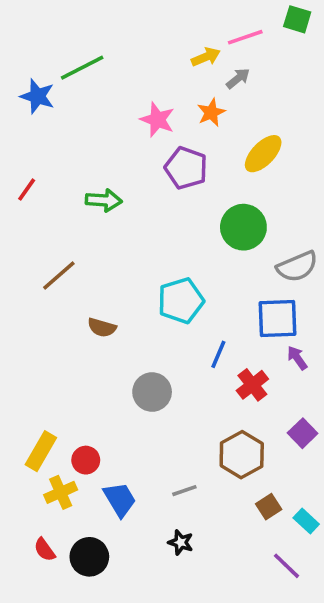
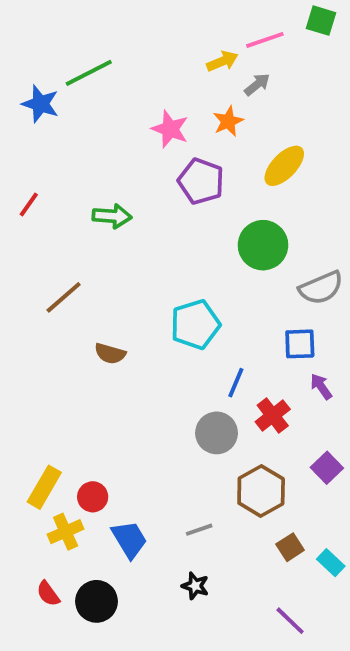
blue square: (277, 319) -> (300, 344), size x0.7
gray circle: (152, 392) -> (217, 433), moved
purple line: (286, 566) -> (290, 621), moved

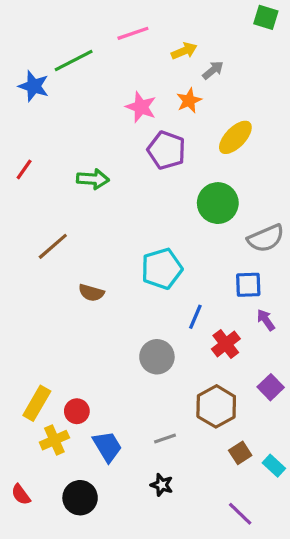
pink line: (265, 40) -> (133, 33), moved
gray circle: (217, 433) -> (157, 357), moved
red semicircle: (48, 594) -> (21, 494), moved

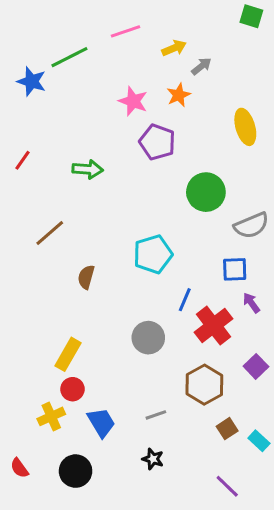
yellow ellipse: (235, 137) -> (245, 127), moved, turned -60
brown semicircle: (91, 293) -> (86, 277), turned 90
red cross: (226, 344) -> (213, 325), size x1.4
yellow rectangle: (37, 403) -> (68, 354), moved

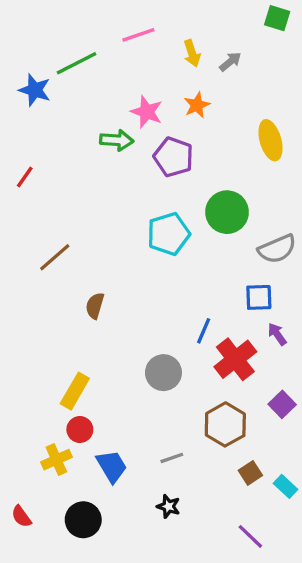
yellow arrow: (174, 48) -> (192, 53), turned 95
gray arrow: (201, 66) -> (230, 62), moved
green arrow: (88, 169) -> (117, 140), moved
cyan pentagon: (153, 254) -> (168, 234), moved

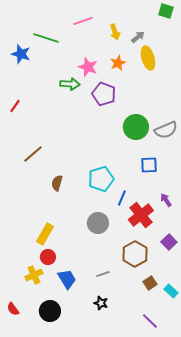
green line: (77, 63) -> (46, 38), turned 45
yellow ellipse: (270, 140) -> (148, 58), moved
cyan pentagon: (168, 234) -> (101, 179), moved
gray semicircle: (277, 249) -> (166, 130), moved
blue square: (259, 297) -> (149, 165), moved

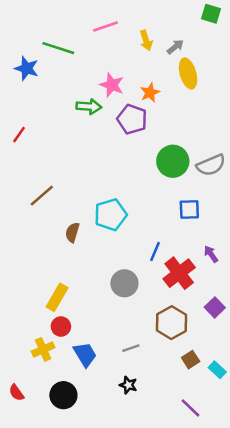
orange star: (118, 63) -> (150, 93), moved
cyan pentagon: (101, 179) -> (110, 215), moved

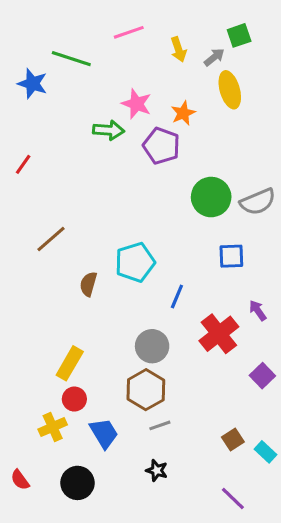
green square: (211, 14) -> (239, 35), moved, turned -36
blue line: (155, 252) -> (177, 296), moved
brown hexagon: (172, 323) -> (146, 390), moved

